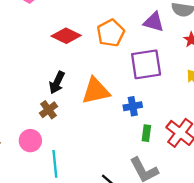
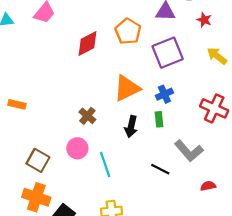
red diamond: (66, 36) -> (87, 44), turned -40
black arrow: (57, 83) -> (131, 126), moved
green rectangle: (146, 133) -> (159, 119), moved

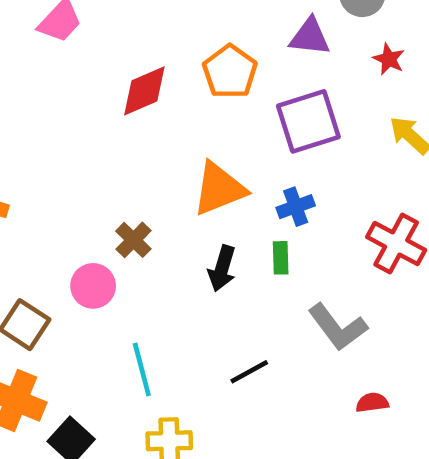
pink circle: (77, 148) -> (93, 286), moved
cyan line: (105, 164) -> (142, 369), moved
black line: (160, 169) -> (249, 372), moved, turned -60

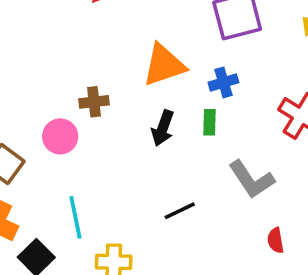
brown cross: (133, 240) -> (94, 102), turned 36
cyan line: (142, 369) -> (75, 217), moved
red semicircle: (372, 403) -> (276, 240), turned -95

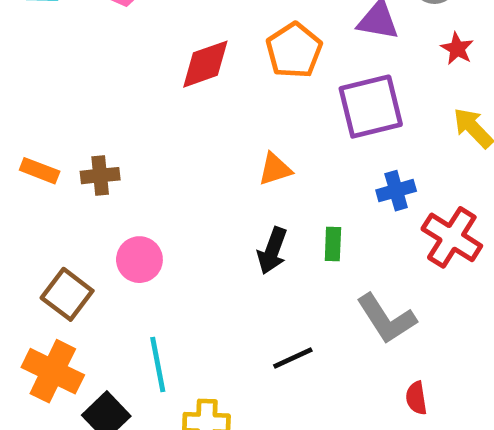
orange triangle: (164, 65) -> (275, 169), size x0.6
blue cross: (223, 82) -> (396, 191), moved
brown cross: (94, 102) -> (100, 176), moved

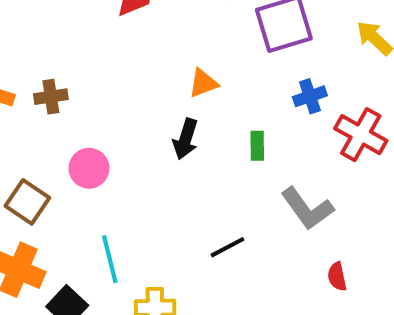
black arrow: (272, 251) -> (186, 139), moved

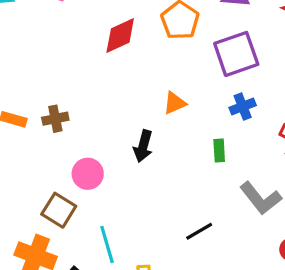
blue cross: (310, 96) -> (243, 106), moved
black arrow: (186, 139) -> (143, 146), moved
brown square: (27, 202) -> (59, 210), moved

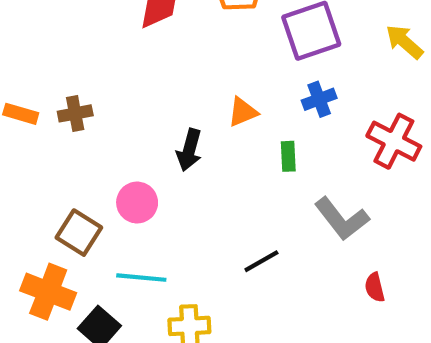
orange triangle: (175, 103) -> (243, 112), moved
pink circle: (88, 174) -> (137, 203), moved
cyan line: (107, 244) -> (141, 278), turned -69

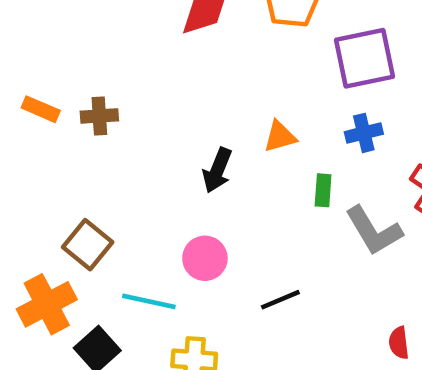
pink circle: (137, 203) -> (205, 258), moved
gray L-shape: (342, 219) -> (374, 231), moved
orange cross: (48, 292) -> (47, 304), turned 34

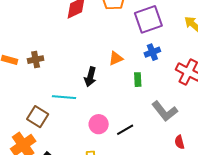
gray L-shape: (374, 231) -> (165, 111), moved
pink circle: (205, 258) -> (99, 124), moved
cyan line: (149, 301) -> (64, 97), moved

